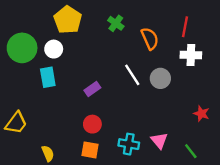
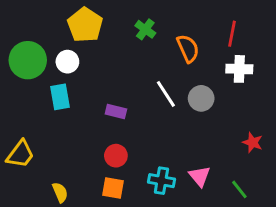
purple rectangle: (92, 89) -> (116, 112), turned 49

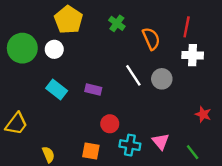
cyan rectangle: (60, 97) -> (57, 90), moved, turned -42
red circle: (116, 156) -> (110, 124), moved

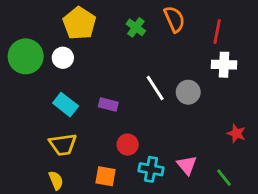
orange semicircle: (151, 39) -> (174, 19), moved
yellow trapezoid: (16, 124) -> (63, 145), moved, turned 45

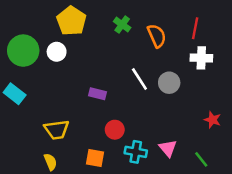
orange semicircle: (174, 19) -> (157, 36), moved
cyan rectangle: (66, 105) -> (15, 94), moved

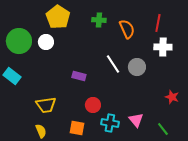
green cross: (122, 25) -> (99, 20), turned -32

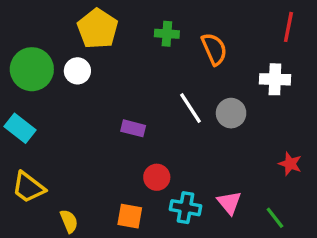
red line: (158, 23) -> (288, 27), moved
yellow trapezoid: (46, 105) -> (28, 187), moved, turned 45

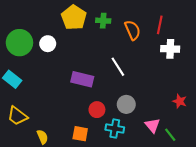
red line: (288, 27) -> (160, 25), moved
yellow pentagon: (98, 29) -> (74, 17), moved
gray circle: (231, 113) -> (126, 104), moved
purple rectangle: (133, 128) -> (82, 79), size x1.5
pink triangle: (229, 203) -> (152, 125), moved

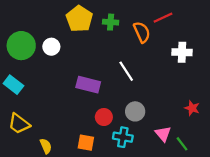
red line: (160, 25) -> (163, 18), moved, turned 54

